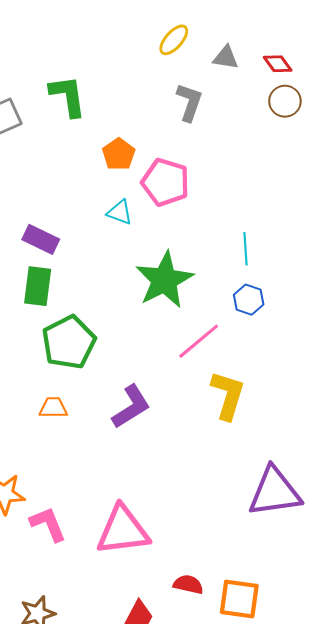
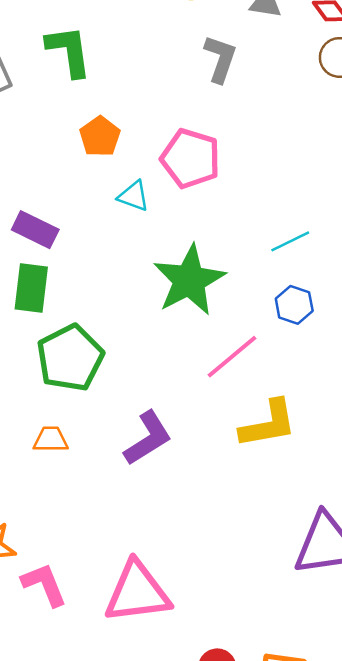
orange pentagon: (119, 154) -> (100, 136), moved
cyan line: (245, 249) -> (290, 241), turned 68
yellow L-shape: (228, 395) -> (268, 424), turned 63

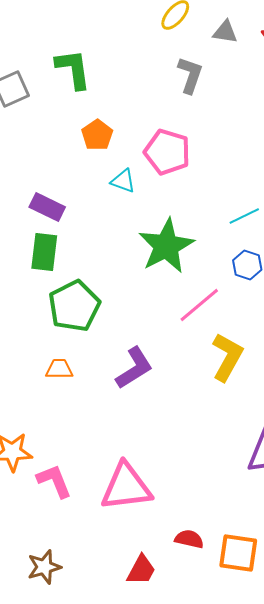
yellow L-shape: (268, 424) -> (227, 357), turned -51

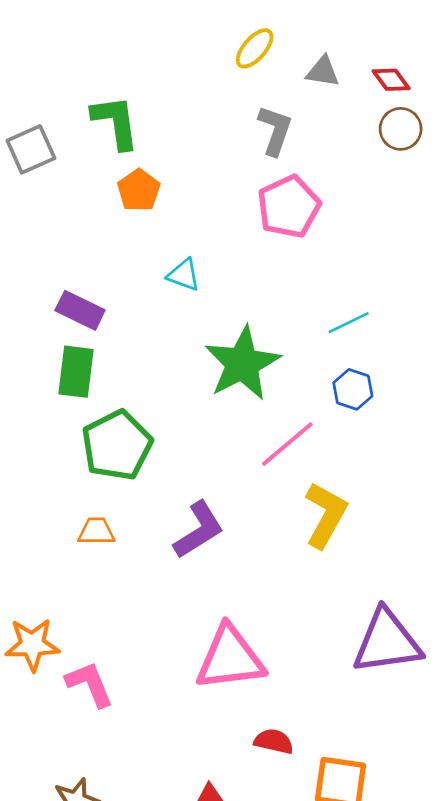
orange pentagon: (97, 135) -> (139, 190), moved
pink pentagon: (167, 152) -> (289, 207), moved, turned 30
pink triangle: (126, 487) -> (230, 658), moved
red semicircle: (189, 539) -> (274, 741), moved

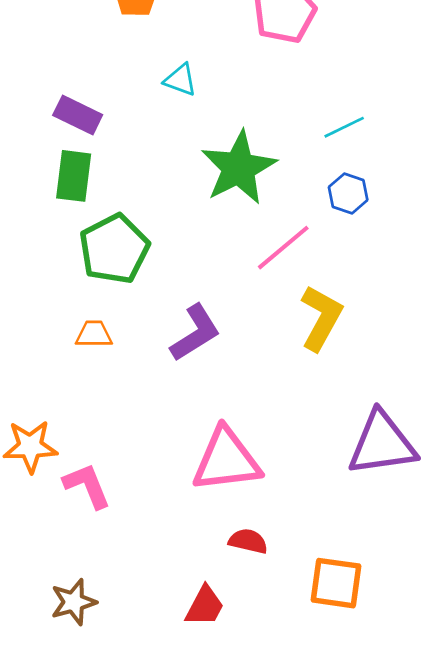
red semicircle: (274, 741) -> (248, 541), moved

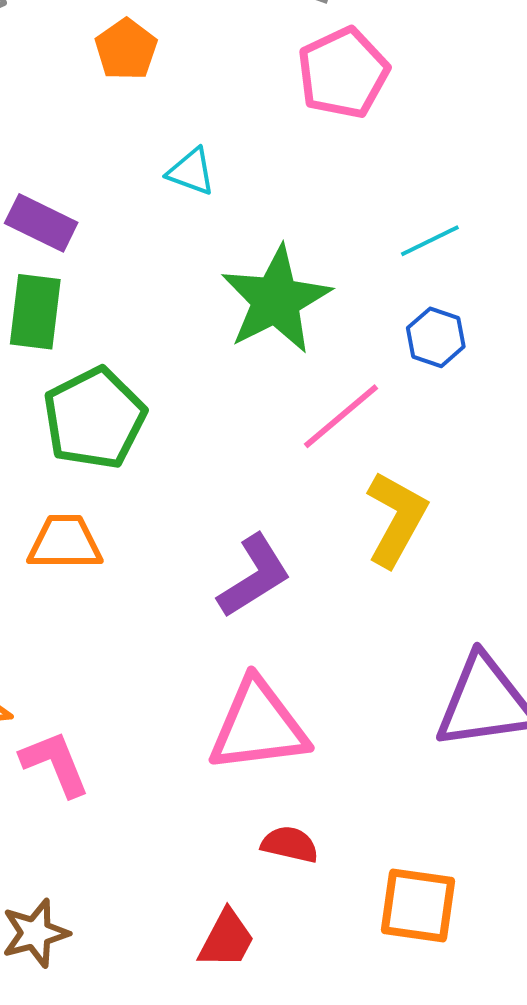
purple L-shape: (195, 333) -> (254, 576), moved
orange trapezoid: (94, 334) -> (65, 543), size x1.4

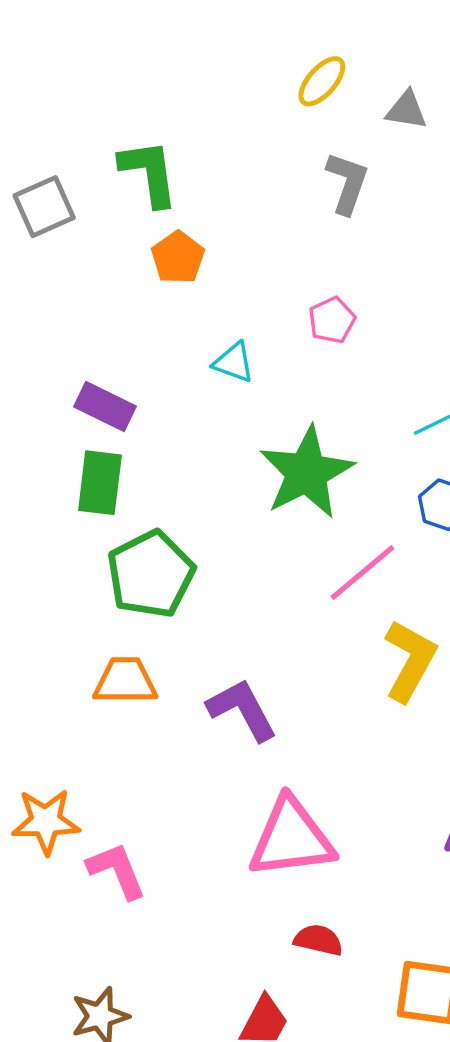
pink pentagon: (343, 73) -> (332, 320), moved, size x0.6
purple L-shape: (254, 576) -> (242, 710), moved, turned -86

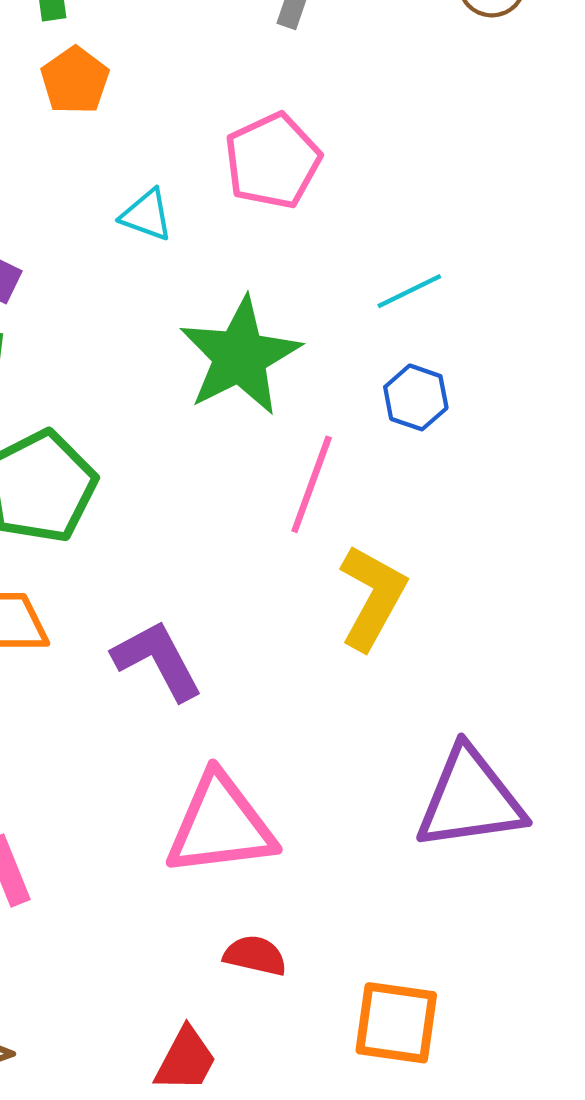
pink pentagon: (332, 320) -> (273, 161), size x1.6
pink line: (362, 572) -> (312, 484), turned -30

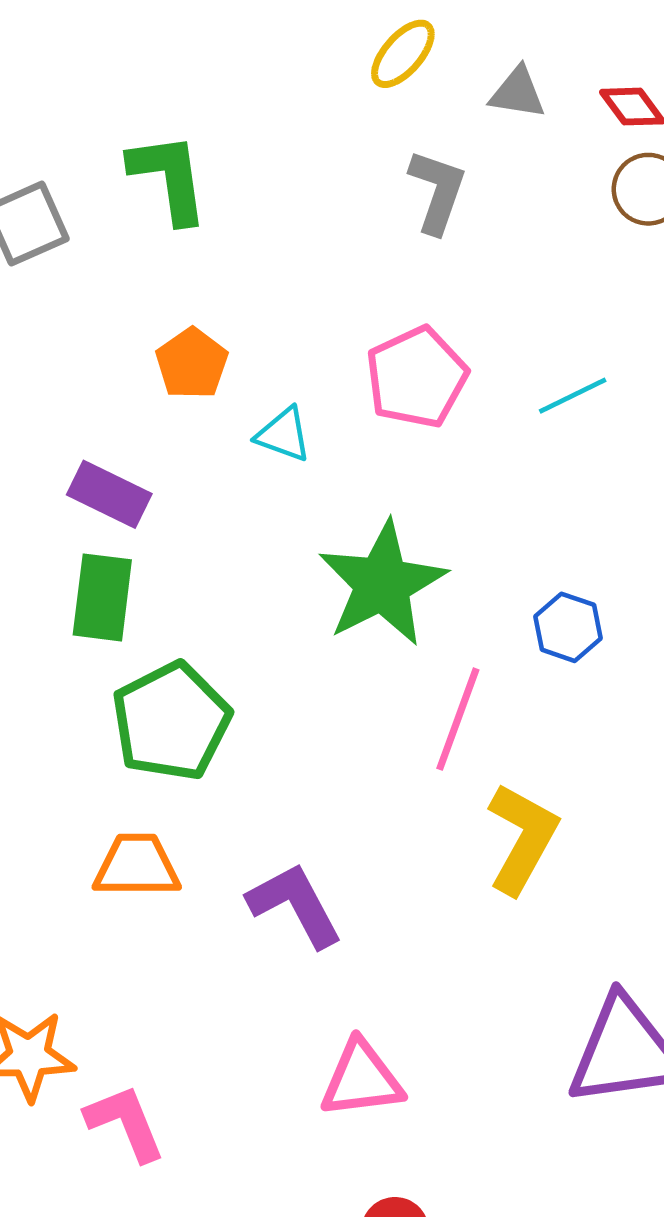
orange pentagon: (75, 80) -> (192, 364), moved
cyan line: (409, 291) -> (573, 396), moved
pink triangle: (220, 825) -> (362, 1079), size x0.7

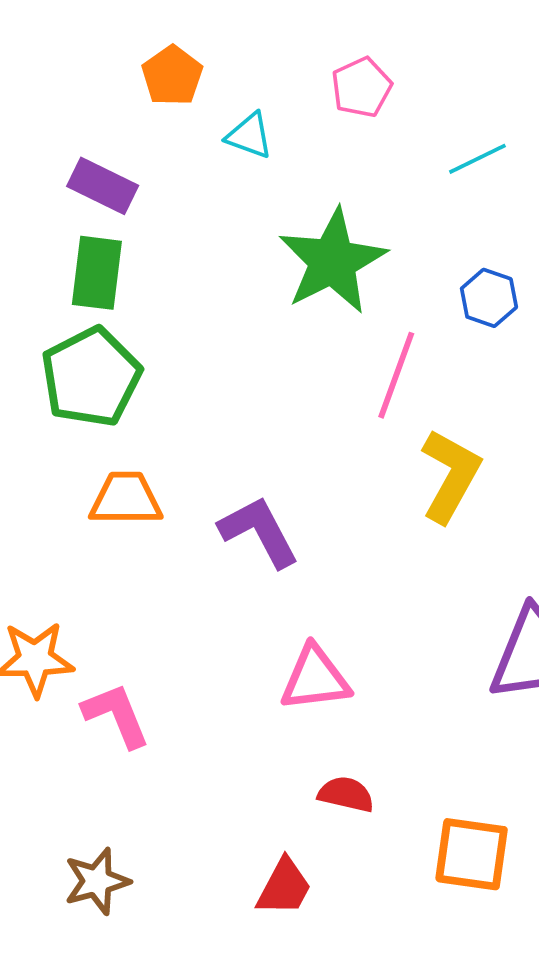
pink pentagon: (417, 377) -> (361, 87), size x0.7
cyan line: (573, 396) -> (477, 159), moved
green pentagon: (171, 721) -> (91, 377), moved

